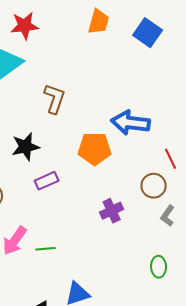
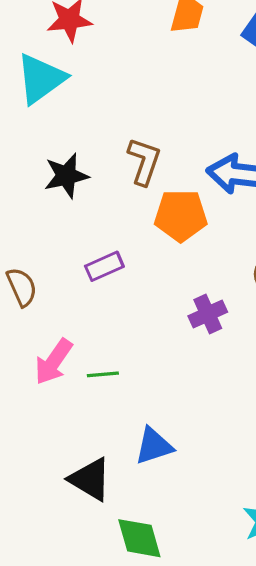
brown L-shape: (55, 99) -> (144, 161), moved
black star: (26, 147) -> (66, 176), moved

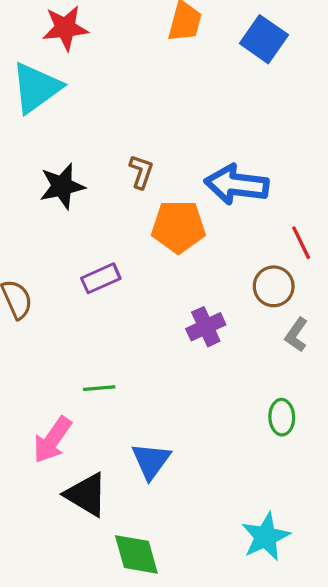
brown L-shape: (144, 161) -> (141, 172), size x0.7
pink arrow: (54, 362) -> (52, 440), moved
blue triangle: (154, 446) -> (151, 461), turned -36

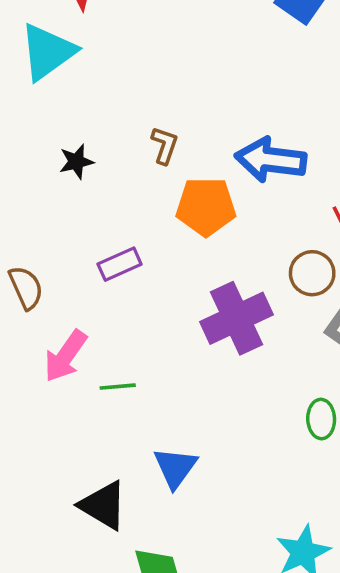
black star: (62, 186) -> (76, 162), size x0.7
purple cross: (206, 327) -> (237, 318), size x1.6
pink arrow: (52, 440) -> (66, 356), moved

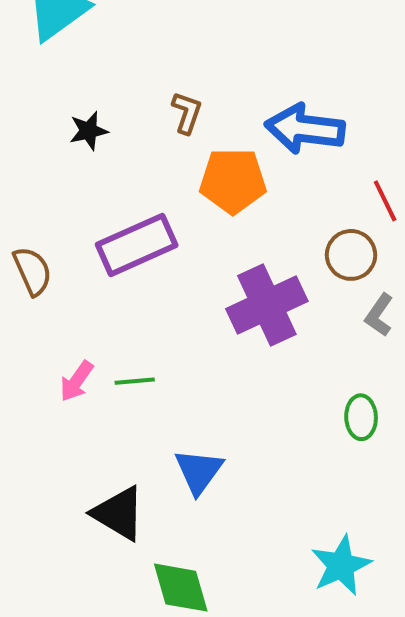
purple rectangle: (120, 264) -> (137, 245), size x1.6
pink arrow: (66, 356) -> (77, 381), moved, size x0.7

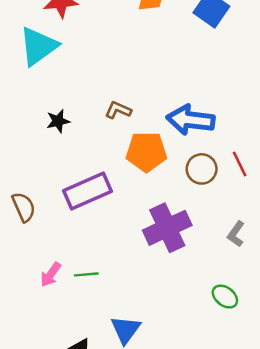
brown L-shape: (187, 113) -> (118, 110), turned -85
brown circle: (351, 255) -> (202, 169), moved
green ellipse: (361, 417) -> (225, 297), turned -50

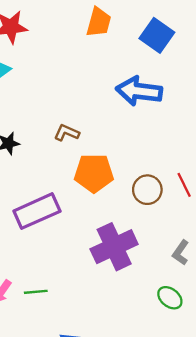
blue arrow: (191, 120) -> (139, 91), moved
green ellipse: (225, 297) -> (170, 298), moved

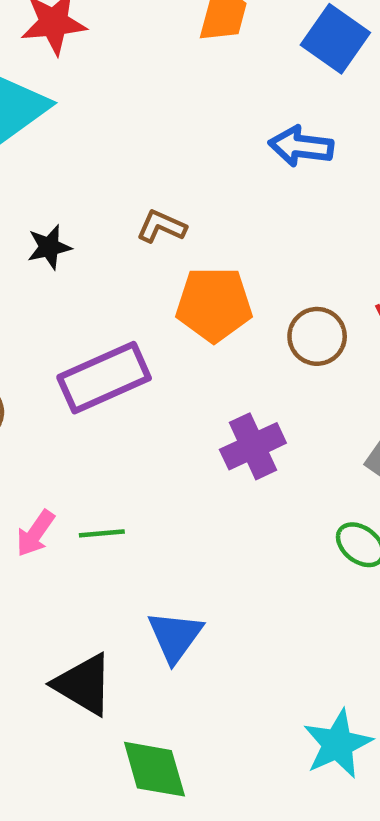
blue arrow: (139, 91) -> (301, 146), size x0.7
purple cross: (114, 247) -> (253, 446), size x0.7

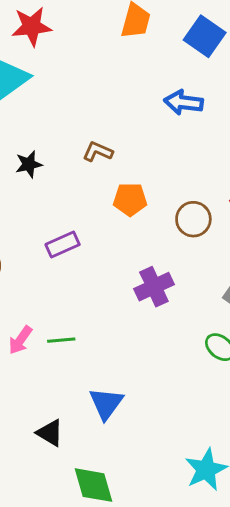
orange pentagon: (214, 304) -> (130, 199), size x0.7
purple rectangle: (104, 378) -> (63, 244), size x0.6
black triangle: (83, 684) -> (50, 433), size x0.7

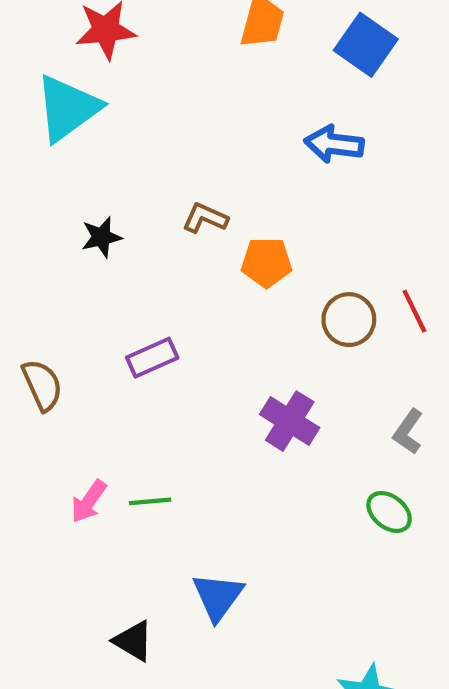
orange pentagon: (130, 199) -> (266, 262), moved
purple cross: (154, 287) -> (290, 421), turned -33

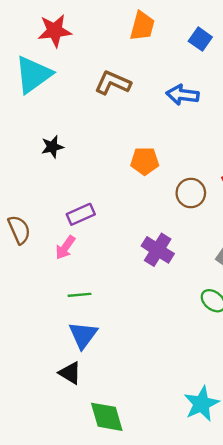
blue square: (366, 45) -> (200, 39), size x0.7
brown L-shape: (205, 218) -> (113, 83), moved, size x1.4
pink arrow: (89, 501) -> (65, 247), moved
blue triangle: (218, 597) -> (83, 335), moved

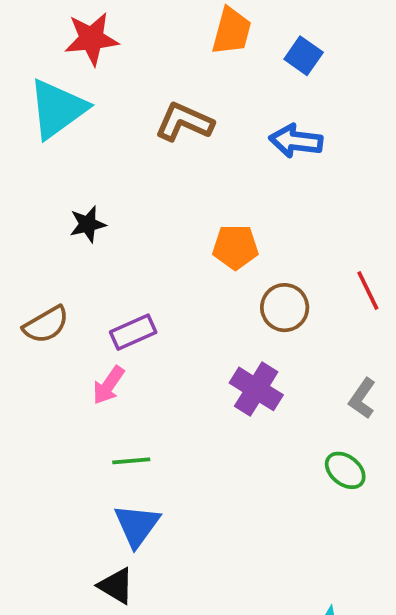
blue square: (200, 39) -> (304, 56), moved
brown circle: (191, 193) -> (285, 308), moved
brown semicircle: (19, 230) -> (46, 325), moved, turned 84

